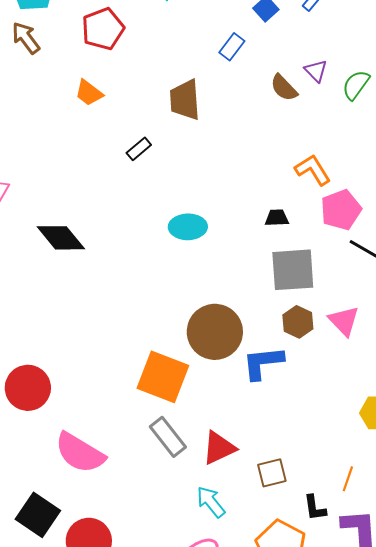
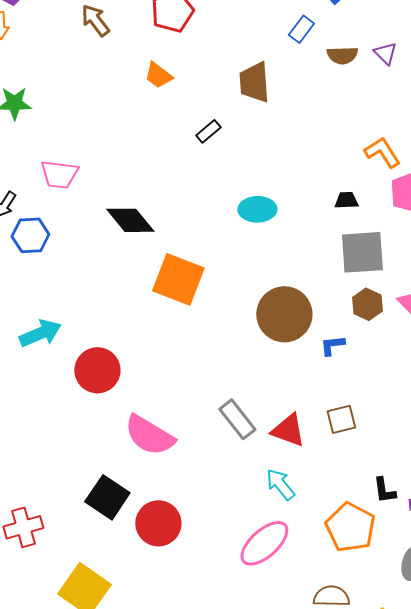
brown semicircle: (284, 88) -> (342, 55), moved, turned -48
blue L-shape: (263, 363) -> (332, 345), size x0.6
orange square: (163, 377) -> (178, 279), moved
red triangle: (219, 448) -> (288, 430), turned 45
brown square: (272, 473) -> (341, 419), moved

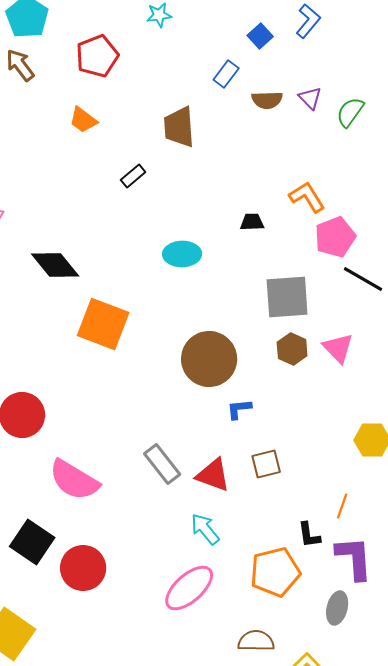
black trapezoid: (346, 200) -> (252, 222), moved
blue L-shape: (332, 345) -> (239, 409), moved
orange pentagon: (350, 527) -> (275, 572), turned 30

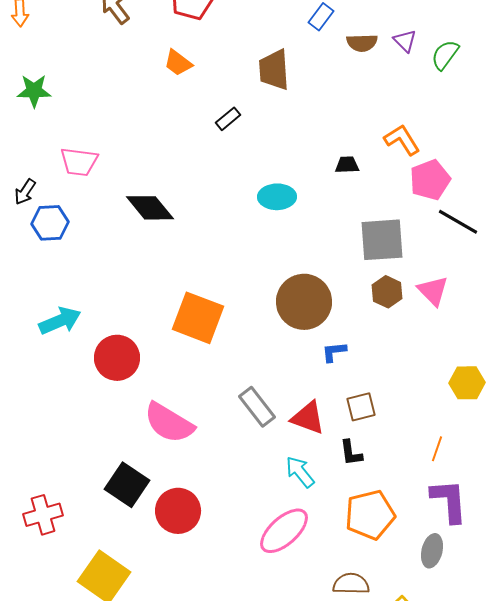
orange square: (103, 324) -> (198, 318), moved
black L-shape: (309, 535) -> (351, 453), moved

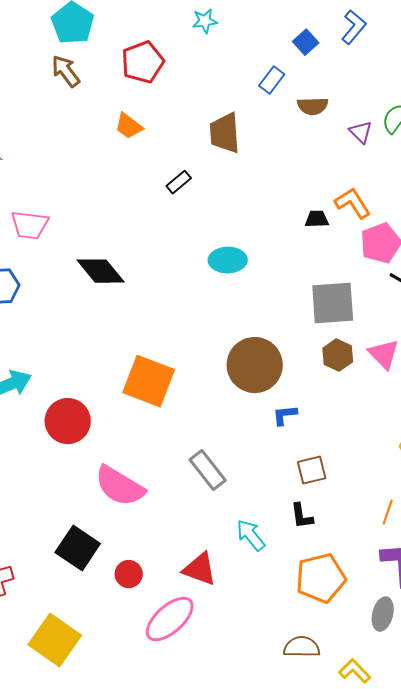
purple triangle: (405, 41) -> (361, 132), moved
black trapezoid: (347, 165) -> (317, 219), moved
red triangle: (308, 418) -> (200, 569), moved
red circle: (178, 511) -> (129, 574), size x0.6
pink ellipse: (284, 531) -> (170, 619), moved

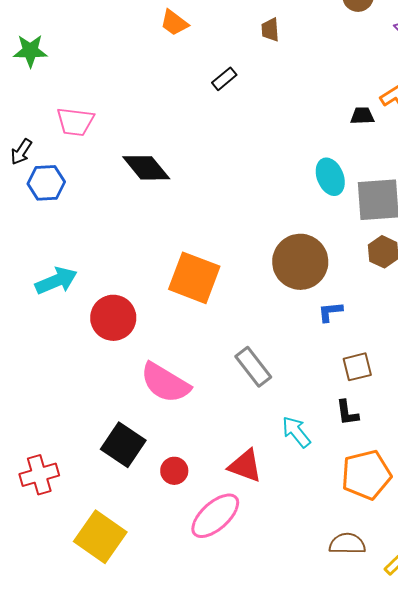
brown trapezoid: (225, 133) -> (270, 30), size x0.6
cyan ellipse: (228, 260) -> (330, 177), moved, turned 69

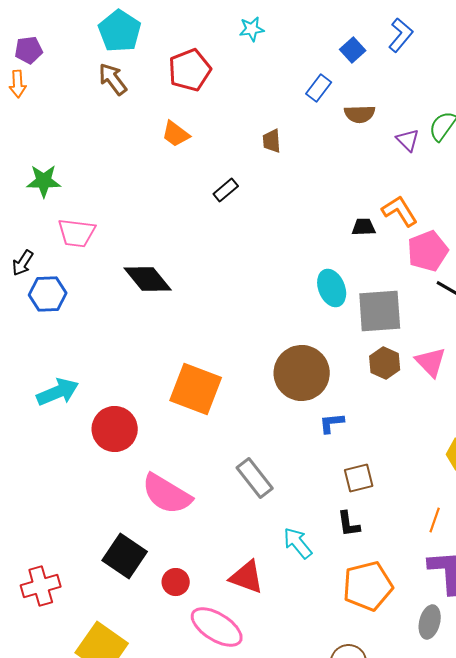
green star: (30, 51) -> (44, 181), moved
pink ellipse: (215, 516) -> (217, 627), turned 74

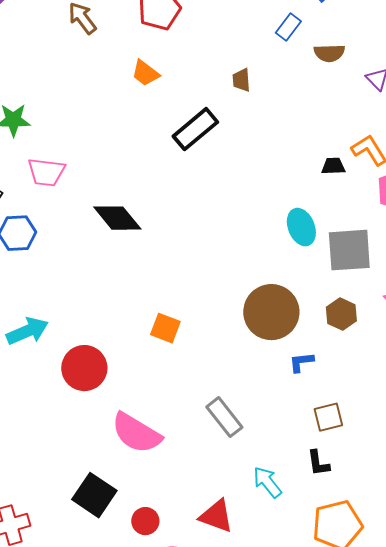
black rectangle: (226, 190) -> (195, 129), size x1.8
brown hexagon: (385, 363) -> (341, 314), moved
orange square: (196, 389) -> (165, 328), size x0.6

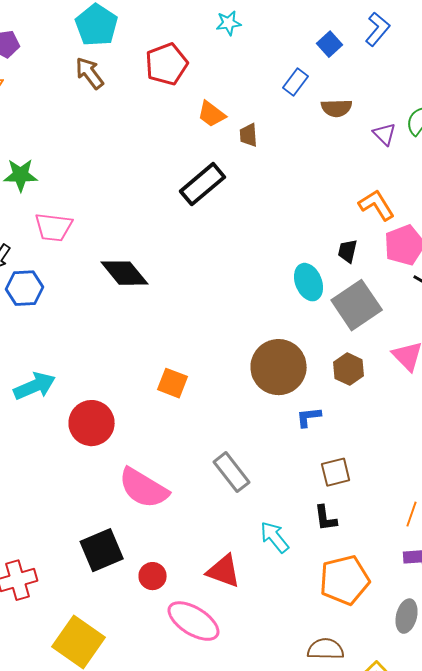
orange trapezoid: (145, 73) -> (212, 114), moved
black trapezoid: (333, 166) -> (348, 251), moved, turned -75
gray square: (349, 250) -> (357, 305), turned -30
black square: (94, 495) -> (102, 550), turned 33

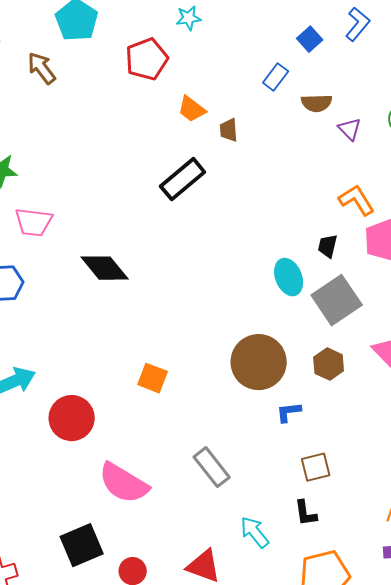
cyan star: (229, 23) -> (189, 18), moved
brown arrow: (90, 73) -> (42, 68), moved
purple triangle: (385, 134) -> (350, 129), moved

